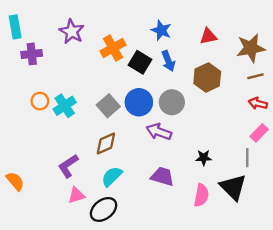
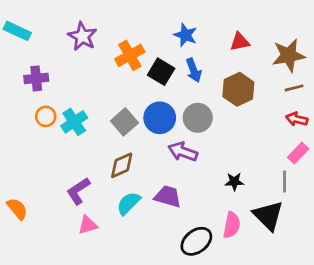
cyan rectangle: (15, 27) -> (17, 31), turned -55
purple cross: (32, 54) -> (36, 78), moved
purple trapezoid: (162, 176) -> (168, 197), moved
black ellipse: (104, 209) -> (196, 241), moved

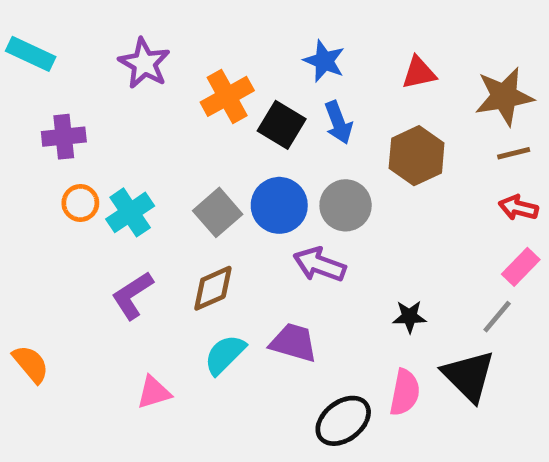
gray line: (285, 182) -> (497, 317), turned 40
purple L-shape: (78, 191) -> (132, 295), moved

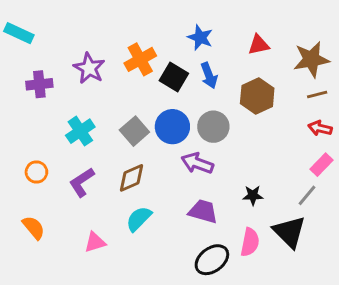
purple star: (144, 63) -> (89, 68), moved
orange circle: (80, 203) -> (36, 172), moved
purple trapezoid: (293, 343) -> (203, 211), moved
orange semicircle: (31, 364) -> (34, 228), moved

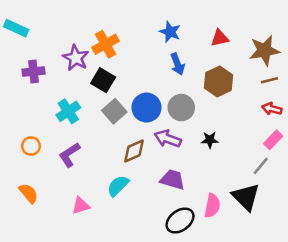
orange cross: (140, 59) -> (106, 44), moved
black square: (174, 77) -> (103, 80), moved
brown diamond: (131, 178) -> (134, 151), moved
black star: (253, 195) -> (210, 140), moved

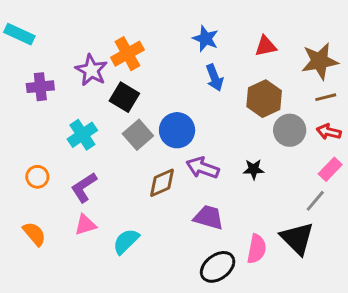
gray circle: (181, 108) -> (290, 130), moved
cyan semicircle: (118, 186) -> (126, 241), moved
pink triangle: (81, 206) -> (85, 225), moved

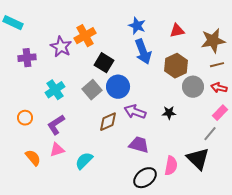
blue arrow: (215, 78) -> (143, 52), size x1.4
black square: (124, 97) -> (104, 63), moved
orange semicircle: (34, 234) -> (33, 158), moved

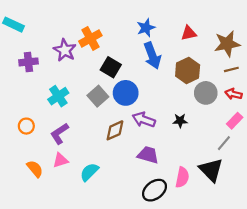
blue star: (137, 26) -> (146, 28), turned 30

